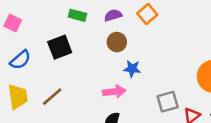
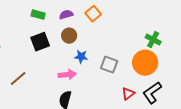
black square: (60, 47) -> (40, 42), moved
gray square: (168, 102) -> (109, 65), moved, turned 36

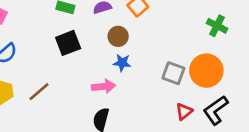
brown circle: (69, 36) -> (118, 36), moved
green cross: (153, 40) -> (217, 26), moved
gray square: (109, 65) -> (173, 73), moved

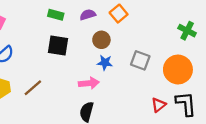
black square: (68, 43) -> (58, 46), turned 30
gray square: (173, 73) -> (140, 60), moved
black L-shape: (216, 110) -> (186, 104), turned 120

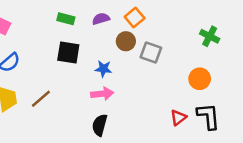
brown circle: (101, 40) -> (126, 41), moved
gray square: (140, 60) -> (151, 52), moved
blue star: (105, 63) -> (103, 69), moved
orange circle: (178, 69) -> (200, 79), size x0.7

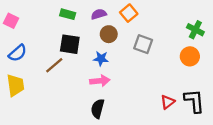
brown circle: (126, 41) -> (109, 34), moved
orange circle: (200, 79) -> (190, 56), moved
brown line: (41, 99) -> (54, 65), moved

